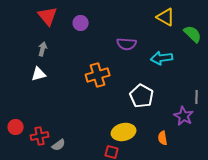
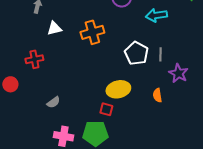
white triangle: (39, 74) -> (54, 28), moved
gray line: (197, 97) -> (160, 54), moved
red cross: (40, 136) -> (34, 59), moved

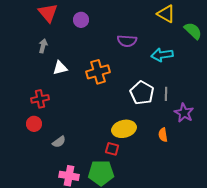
red circle: (10, 84) -> (34, 124), moved

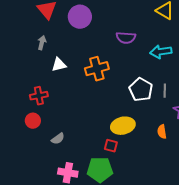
purple circle: (81, 20) -> (80, 17), size x1.5

